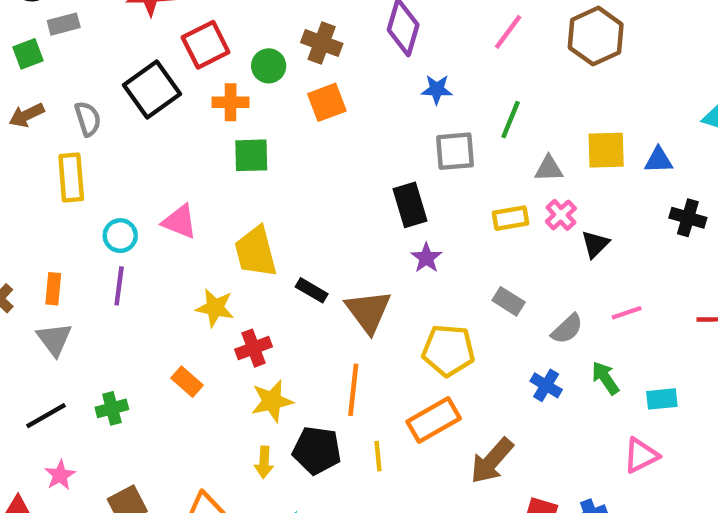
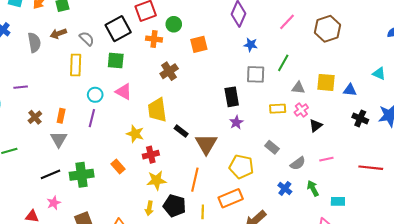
brown cross: (322, 43) -> (169, 71), moved, turned 30
gray semicircle: (88, 119) -> (87, 39), turned -35
green square: (251, 155) -> (116, 60), moved
green cross: (112, 408) -> (82, 175), size x1.6

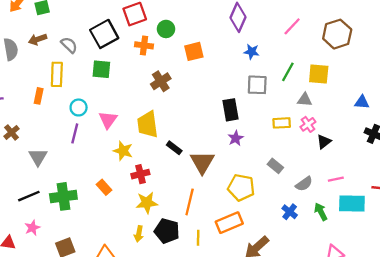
yellow square: (326, 82) -> (319, 74), moved
pink triangle: (124, 92) -> (108, 120), moved, turned 36
orange rectangle: (61, 116) -> (39, 96), moved
cyan rectangle: (338, 201) -> (352, 203), moved, size x1.6

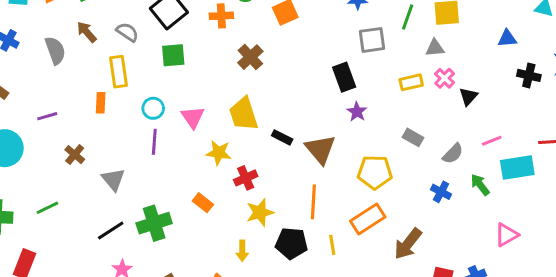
brown arrow: (38, 39) -> (87, 32), turned 78
yellow arrow: (139, 234) -> (242, 251), moved

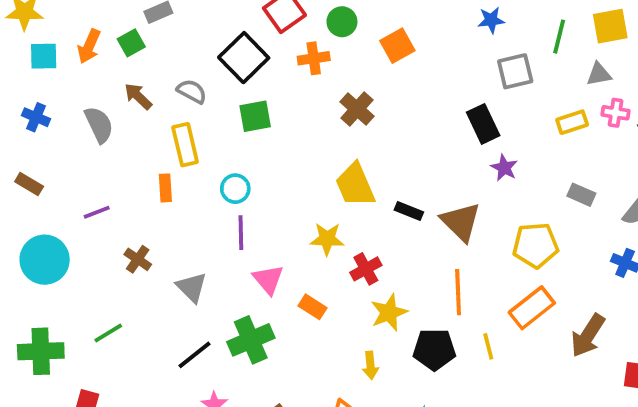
pink cross: (445, 78) -> (616, 113), turned -30
pink triangle: (193, 117) -> (268, 279), moved

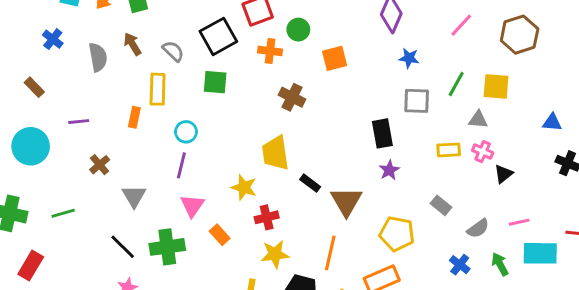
brown cross: (357, 109) -> (292, 97), turned -30
black line: (195, 355) -> (123, 247), turned 68

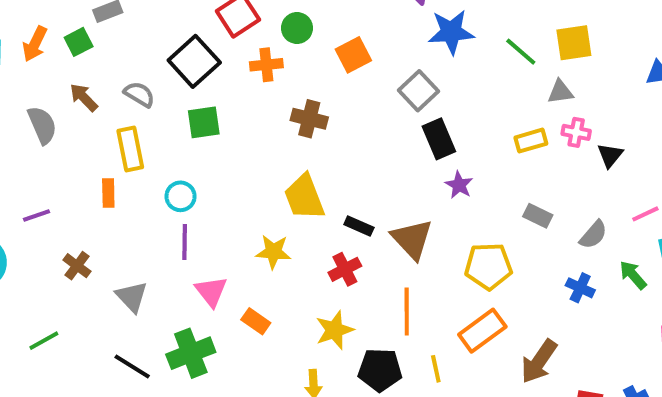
blue star: (409, 58) -> (451, 32), size x1.6
green line: (456, 84) -> (521, 52), turned -65
gray square: (417, 101) -> (419, 91), moved, turned -32
red cross: (267, 217) -> (345, 269), moved

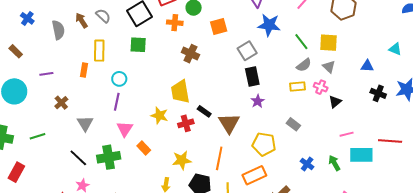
gray triangle: (560, 92) -> (329, 67), moved, turned 40
gray semicircle: (139, 94) -> (103, 16), moved
gray semicircle: (593, 235) -> (304, 65), moved
red cross: (345, 269) -> (186, 123), moved

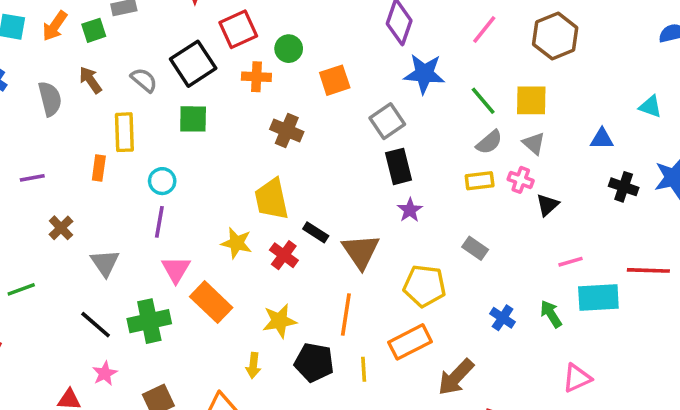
gray semicircle: (103, 16) -> (144, 80), moved
red cross: (186, 123) -> (284, 255), turned -35
orange rectangle: (144, 148) -> (211, 302), size x1.6

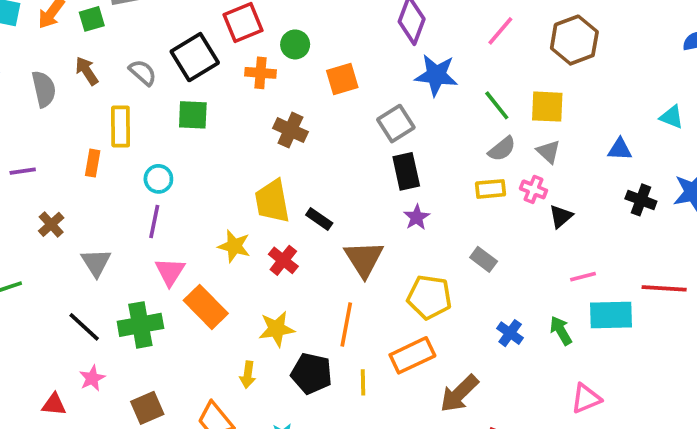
black rectangle: (316, 232) -> (319, 219), moved

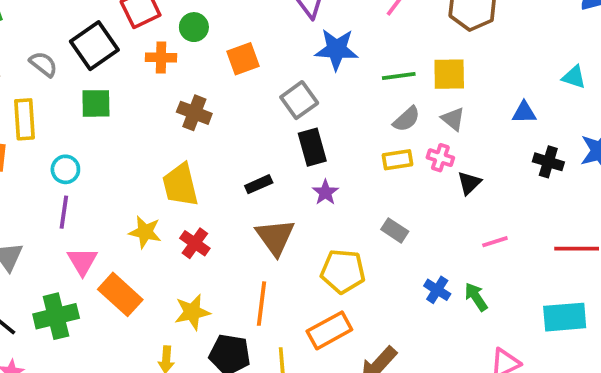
green line: (497, 105) -> (399, 76), turned -56
black rectangle: (319, 219) -> (259, 184), moved, turned -55
cyan rectangle: (611, 315) -> (565, 317), moved
blue cross: (510, 333) -> (437, 290), moved

